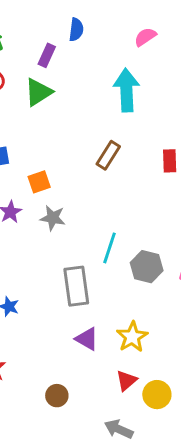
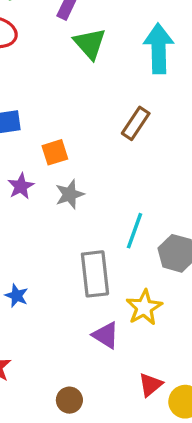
green triangle: (38, 92) -> (90, 43), moved, turned -40
gray star: (53, 218) -> (70, 194), turned -30
yellow star: (132, 337) -> (144, 307), moved

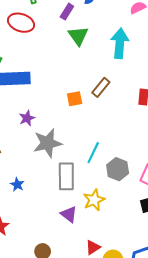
orange square: (55, 152) -> (75, 99), moved
gray star: (70, 194) -> (48, 143), moved, size x1.6

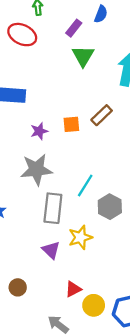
purple star: (27, 118) -> (39, 131), moved

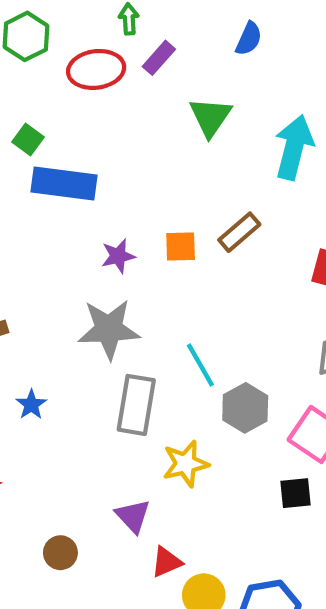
purple rectangle: (74, 28) -> (159, 58), moved
red ellipse: (22, 35) -> (96, 69), turned -36
cyan line: (85, 186) -> (200, 365), turned -65
purple triangle: (51, 250) -> (133, 516), moved

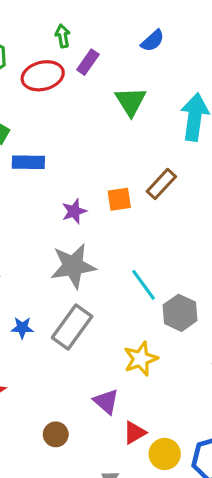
blue semicircle: (249, 39) -> (153, 41), turned 30
blue rectangle: (64, 183) -> (28, 162), size x0.7
blue star: (31, 405) -> (22, 328), turned -30
gray rectangle: (136, 405) -> (72, 327), moved, turned 33

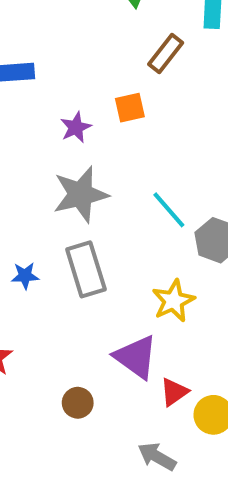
brown rectangle: (161, 184) -> (166, 54), moved
gray rectangle: (72, 327) -> (86, 269), turned -48
purple triangle: (106, 402) -> (136, 357), size x1.4

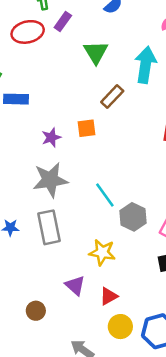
yellow star: (173, 301) -> (102, 252), turned 30
purple triangle: (136, 357) -> (75, 285), size x0.7
red triangle: (174, 392) -> (109, 296), moved

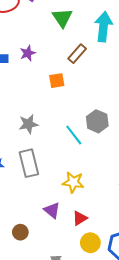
purple star: (51, 137) -> (28, 53), moved
gray star: (50, 180) -> (28, 124), size x0.7
gray hexagon: (133, 217) -> (97, 121), moved

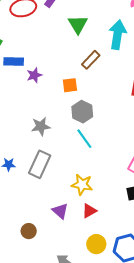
purple star: (28, 53) -> (34, 75), moved
gray hexagon: (97, 121) -> (82, 112), moved
gray rectangle: (29, 163) -> (40, 164), turned 36
red triangle: (80, 218) -> (89, 211), moved

